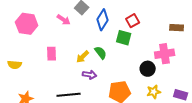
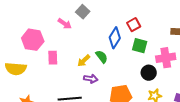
blue diamond: (103, 20) -> (115, 38), moved
pink hexagon: (27, 24) -> (33, 40), moved
green square: (124, 38) -> (140, 46), moved
yellow semicircle: (15, 65) -> (16, 69), size x1.5

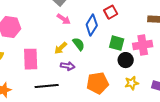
pink arrow: (65, 24) -> (64, 19), moved
green square: (140, 46) -> (117, 43), moved
pink rectangle: (53, 58) -> (31, 59), moved, size x1.5

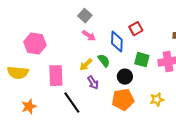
blue diamond: (92, 25) -> (117, 42), turned -30
black circle: (126, 60) -> (125, 77), moved
purple arrow: (68, 66) -> (93, 83), turned 48
black line: (47, 86) -> (72, 103), turned 60

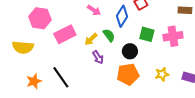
blue diamond: (117, 42) -> (122, 16), turned 30
pink rectangle: (56, 76) -> (65, 34), moved, turned 65
black line: (72, 103) -> (61, 77), moved

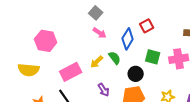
pink rectangle: (65, 34) -> (71, 72), moved
purple arrow: (98, 57) -> (104, 90), moved

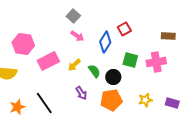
green semicircle: (115, 58) -> (94, 71), moved
pink rectangle: (71, 72) -> (48, 61), moved

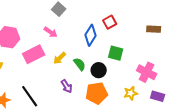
pink arrow: (77, 36) -> (51, 32), moved
pink cross: (156, 62) -> (147, 72), moved, turned 36

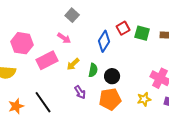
green square: (116, 53) -> (142, 33), moved
green semicircle: (80, 64) -> (93, 70), turned 48

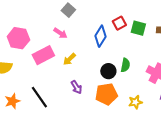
green semicircle: (93, 70) -> (125, 65), moved
yellow star: (144, 99) -> (135, 102), moved

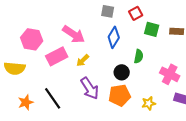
gray square: (68, 10) -> (108, 11), moved, turned -32
red square: (119, 23) -> (136, 13), moved
pink arrow: (60, 33) -> (74, 34), size x1.6
green semicircle: (125, 65) -> (139, 56), moved
purple arrow: (76, 87) -> (90, 88), size x1.6

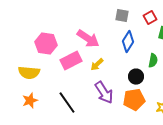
orange star: (26, 102) -> (30, 101), moved

